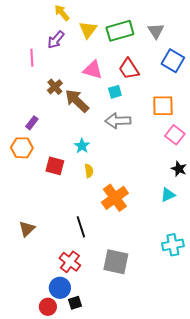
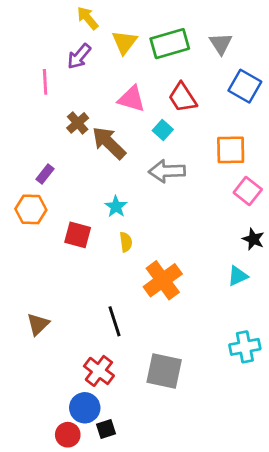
cyan square: (115, 92) -> (163, 130), turned -32

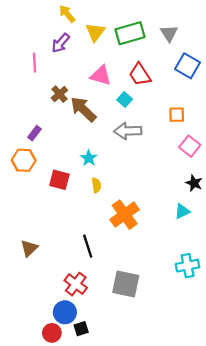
orange square: (231, 150) -> (177, 115), size x0.7

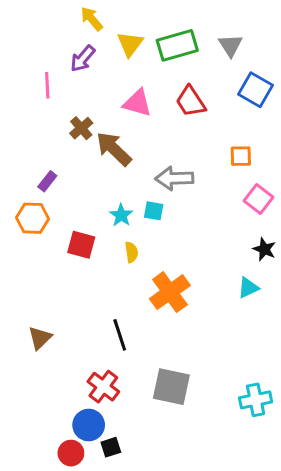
cyan square: (125, 99) -> (154, 211), moved, turned -32
cyan cross: (188, 266) -> (256, 400), moved

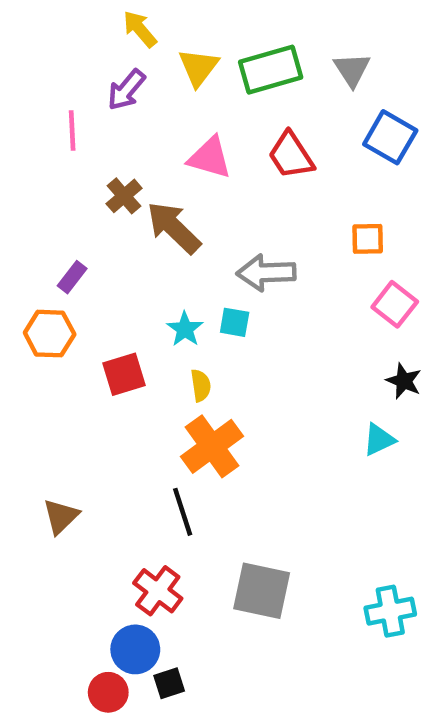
red square: (81, 245) -> (124, 374), turned -32
orange cross: (170, 292) -> (212, 446), moved

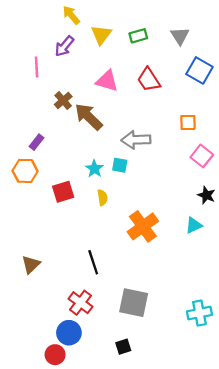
green rectangle: (271, 70) -> (138, 36), size x0.6
orange cross: (212, 446) -> (143, 226), moved
black square: (169, 683) -> (123, 347), moved

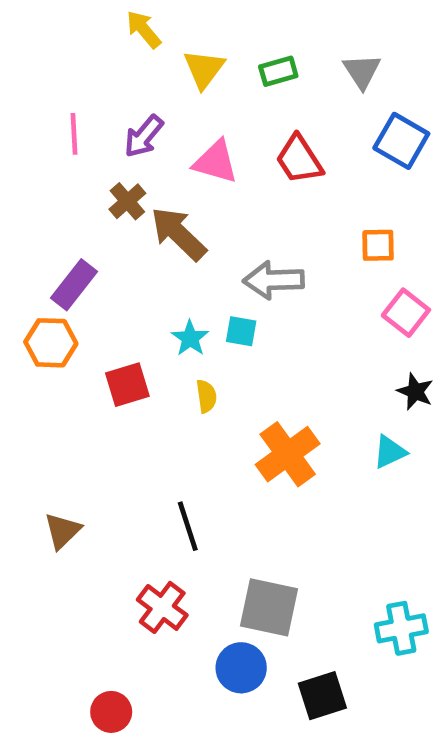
purple arrow: (64, 46) -> (144, 136), moved
purple rectangle: (37, 142) -> (74, 285), size x1.5
blue circle: (69, 333) -> (241, 668), moved
black square: (123, 347) -> (322, 696), moved, size x1.5

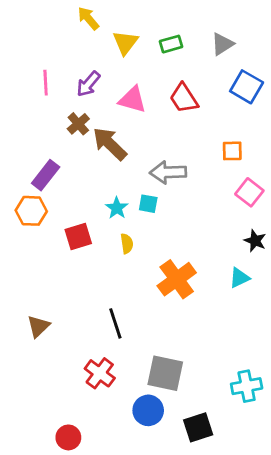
gray triangle: (362, 71) -> (222, 44), turned 30

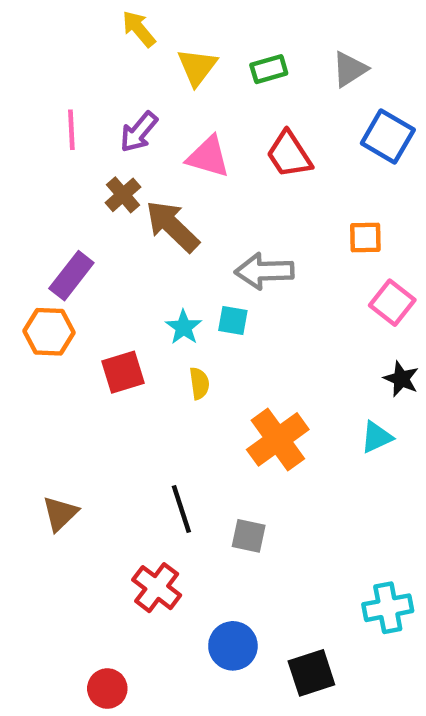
gray square: (165, 373) -> (249, 536), moved, size x0.6

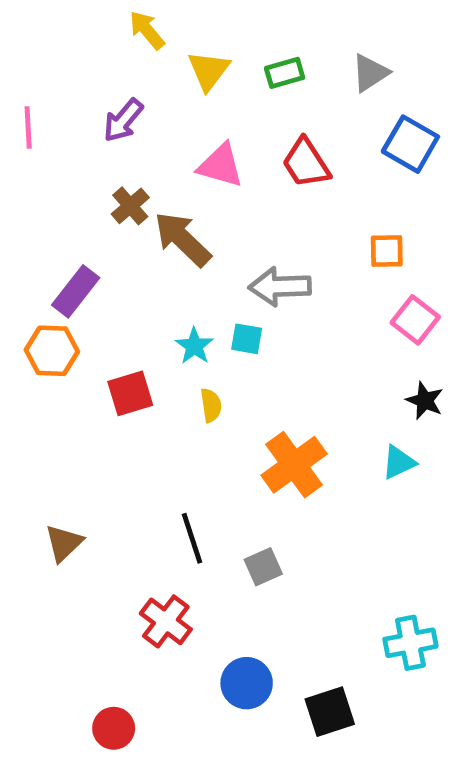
pink line: (71, 130) -> (28, 127), moved
purple arrow: (139, 132) -> (123, 120), moved
gray square: (249, 536) -> (263, 567), turned -36

